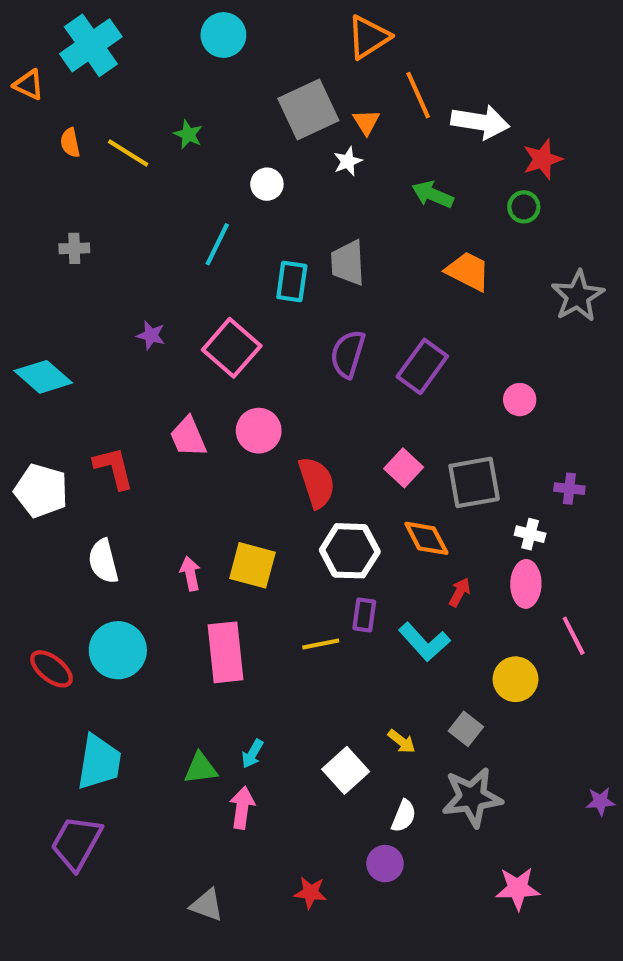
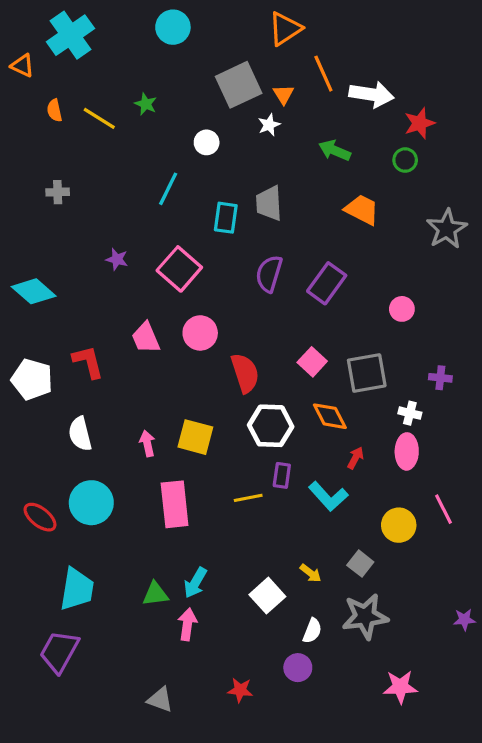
pink line: (574, 636) -> (444, 509), moved
cyan arrow: (252, 754) -> (195, 583), size x1.4

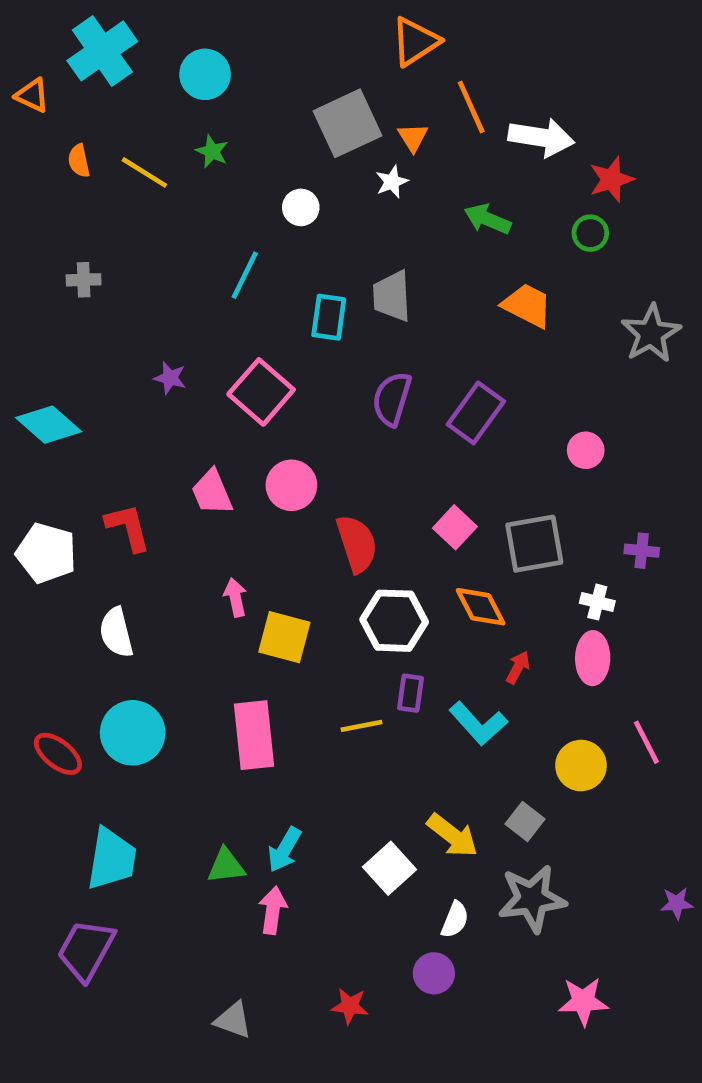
cyan circle: (173, 27) -> (205, 74), moved
pink arrow: (147, 443) -> (235, 597), moved
yellow arrow: (311, 573) -> (453, 836), size x1.6

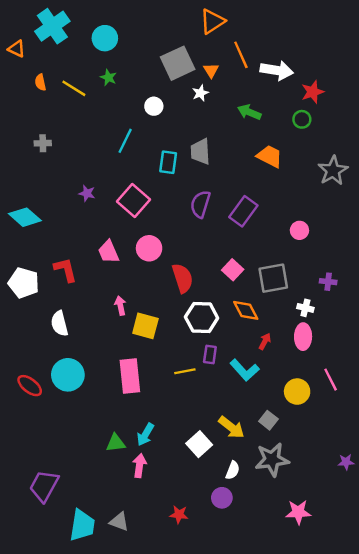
cyan trapezoid: (112, 859) -> (82, 525), moved

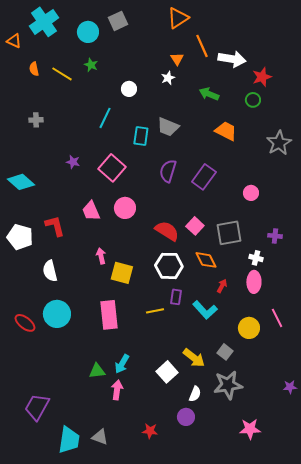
gray square: (178, 63) -> (118, 21), moved, size x0.7
gray trapezoid: (200, 152) -> (168, 127), turned -65
red semicircle: (182, 278) -> (167, 231), moved, turned -40

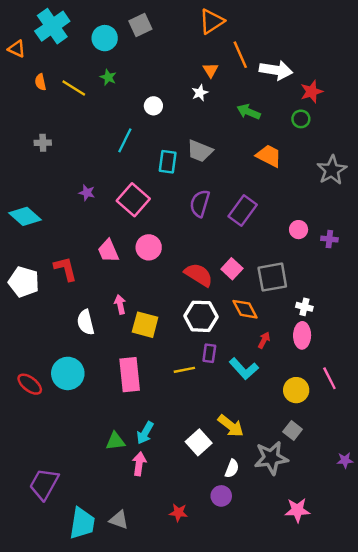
purple cross: (275, 236) -> (329, 239), moved
white semicircle: (50, 271) -> (86, 322), moved
gray square: (225, 352) -> (293, 431), moved

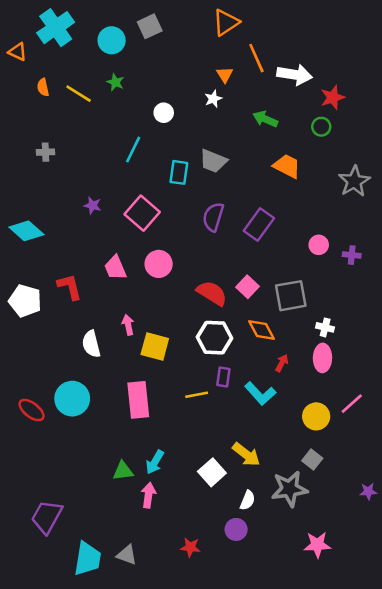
pink line: (329, 378) -> (352, 404), turned 75

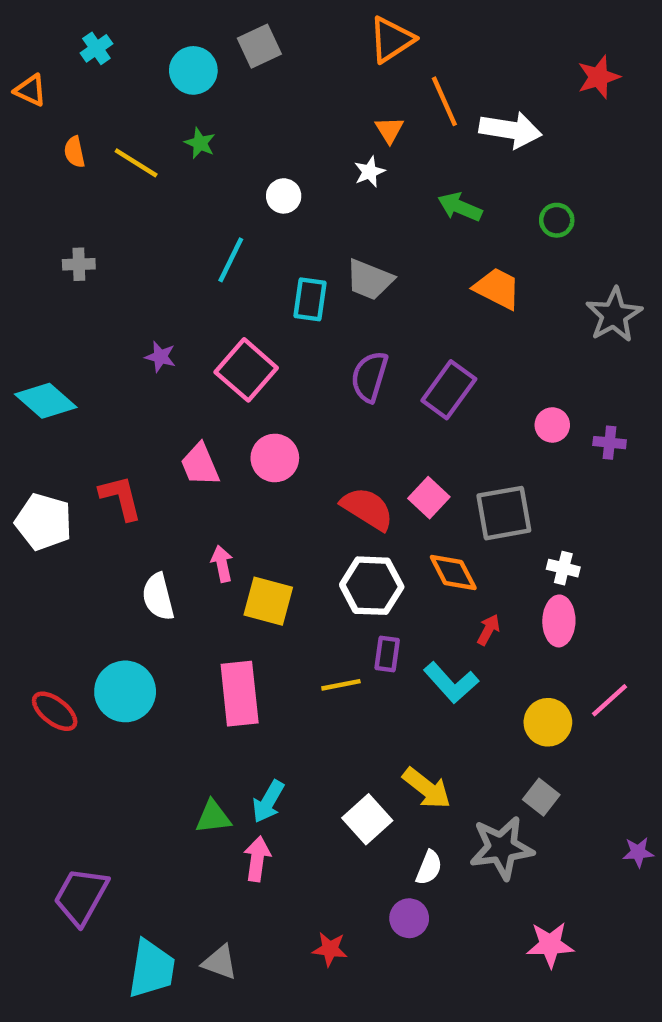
cyan cross: (56, 28) -> (96, 48), size x0.5
red star: (333, 97) -> (599, 77), moved

